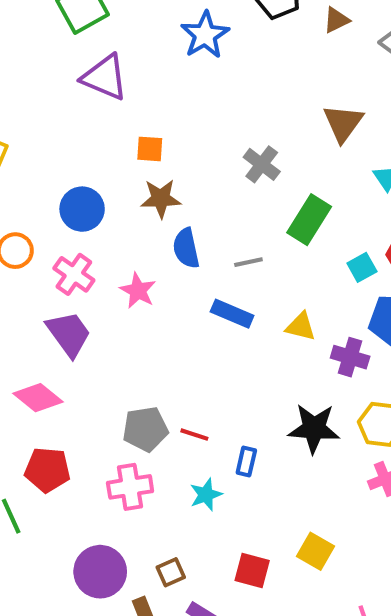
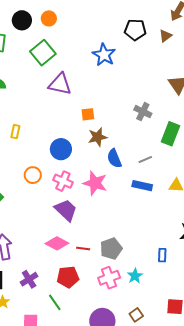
pink star: (138, 291) -> (95, 183), size x1.4
red line: (194, 435) -> (83, 249), moved
cyan star: (206, 495) -> (135, 276), moved

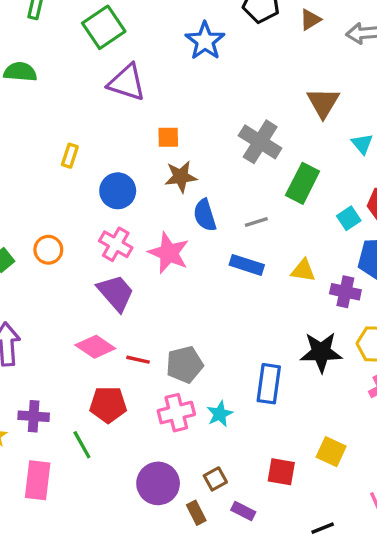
gray cross: (143, 112) -> (260, 142), size x1.4
yellow rectangle: (15, 132) -> (70, 156), moved
orange circle: (33, 175) -> (48, 250), moved
blue rectangle: (162, 255) -> (269, 384), size x1.6
purple cross: (29, 279) -> (34, 416), moved, turned 30

